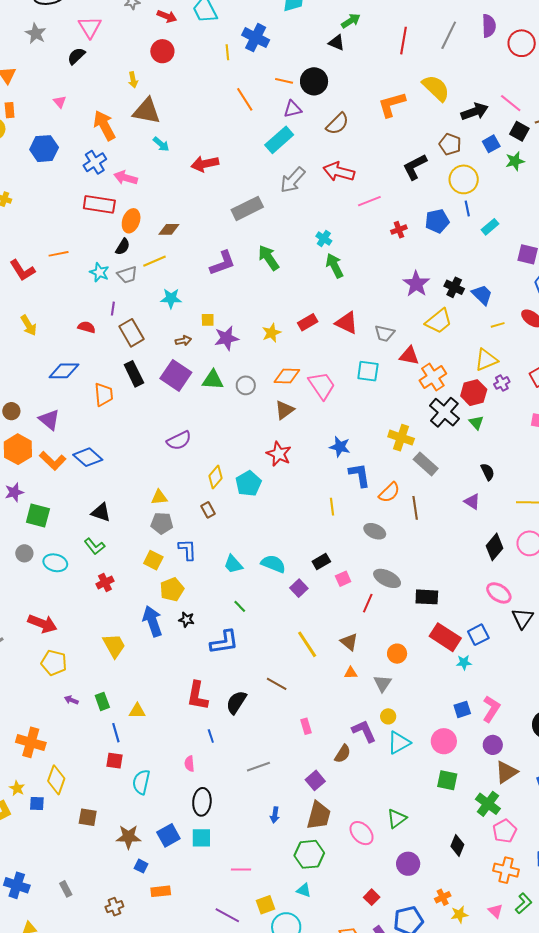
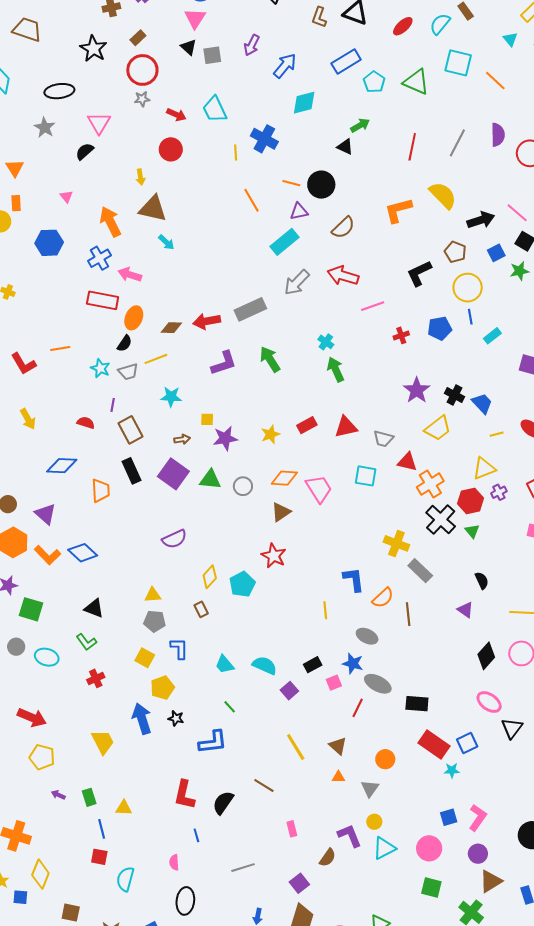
red arrow: (205, 164) -> (207, 321), moved
red triangle: (347, 323) -> (346, 427), turned -40
blue star: (340, 447) -> (353, 664), moved

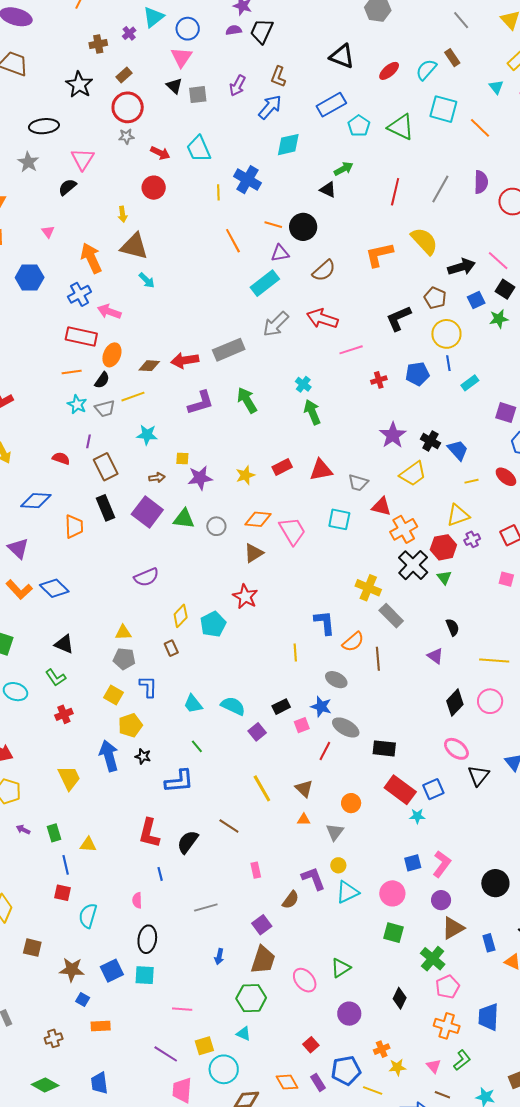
brown L-shape: (319, 17) -> (278, 77), moved
orange line: (60, 348) -> (72, 372), moved

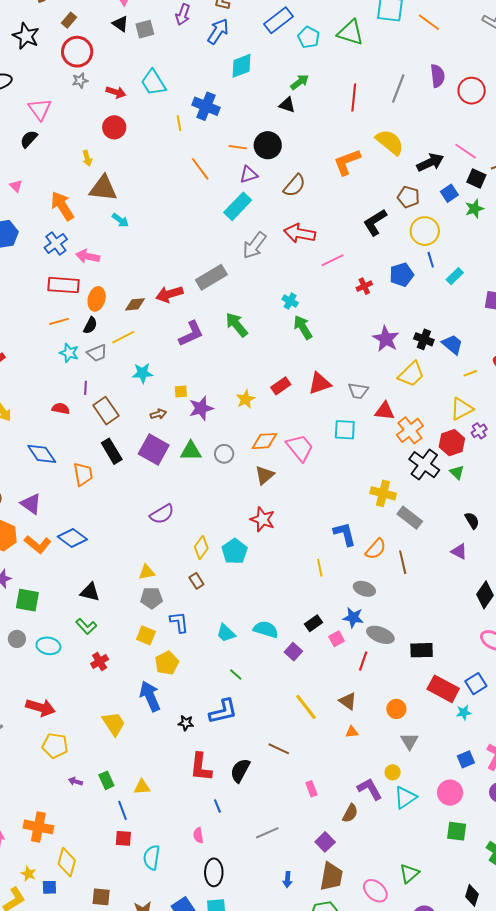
blue diamond: (36, 501) -> (42, 454), turned 60
black star: (143, 756) -> (186, 723), moved
gray triangle: (335, 832) -> (410, 741), moved

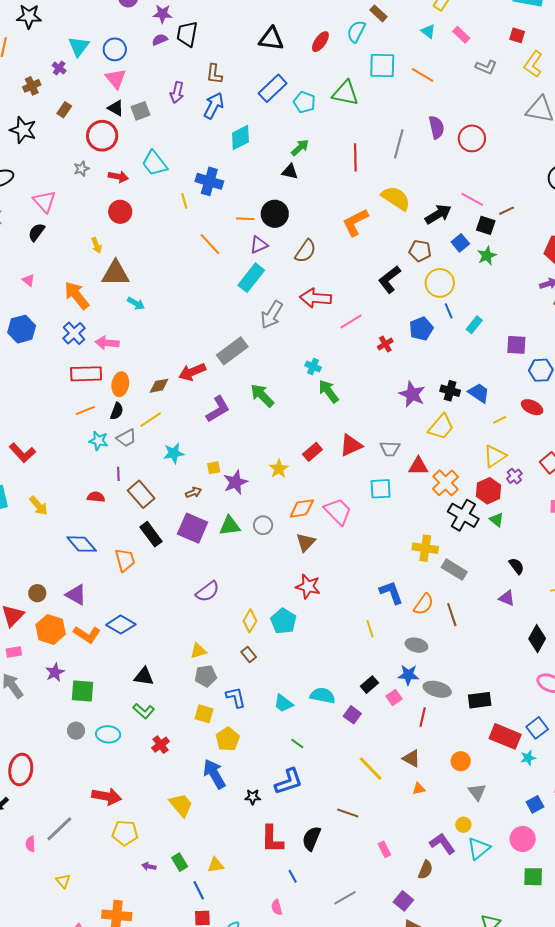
red circle: (77, 52) -> (102, 136), moved

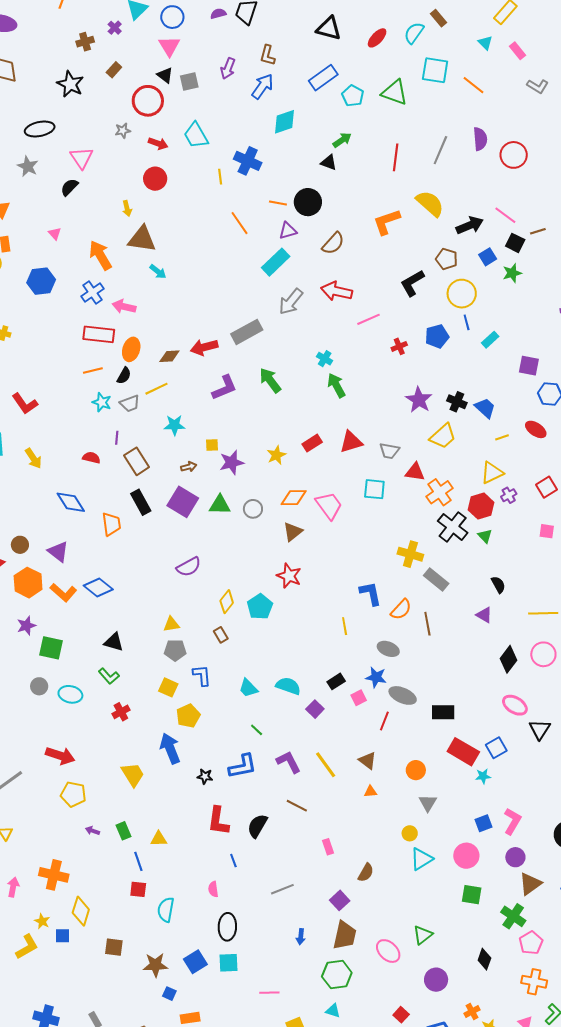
purple L-shape: (442, 844) -> (289, 762), moved

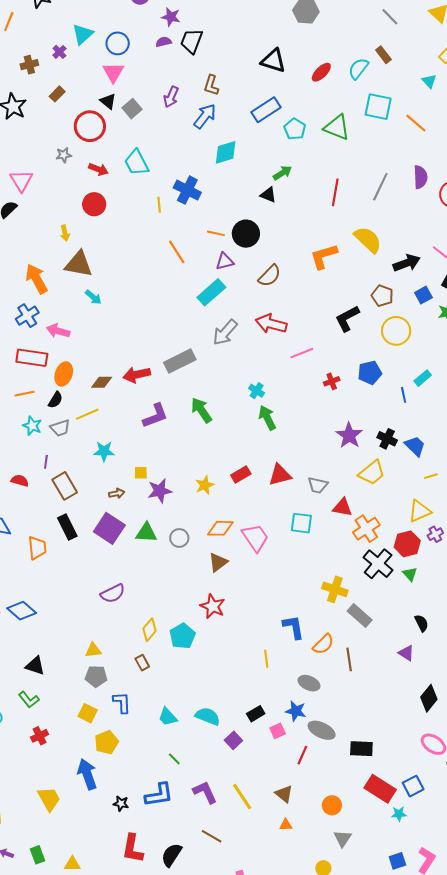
gray square: (189, 82) -> (132, 109), turned -30
blue line: (467, 322) -> (404, 395), moved

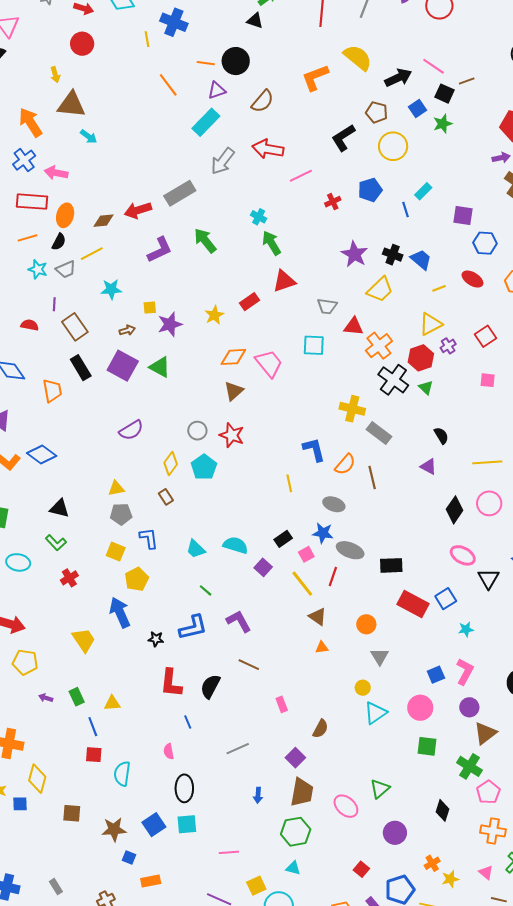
red triangle: (280, 475) -> (284, 281), moved
green triangle: (146, 533) -> (160, 367), turned 30
gray circle: (179, 538) -> (197, 431), moved
yellow line: (242, 797) -> (302, 584), moved
cyan star: (399, 814) -> (466, 629), moved

